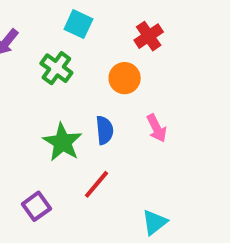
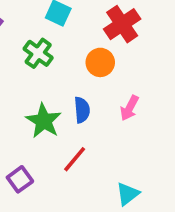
red cross: (149, 36) -> (122, 24), size x1.4
pink arrow: (157, 128) -> (129, 108), turned 55

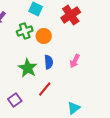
green cross: (38, 53) -> (25, 31), turned 35
orange circle: (100, 62) -> (44, 36), moved

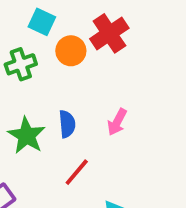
orange circle: (44, 36) -> (71, 51), moved
red line: (45, 89) -> (77, 172), moved

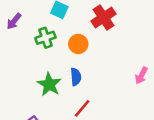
orange circle: (71, 51) -> (78, 44), moved
pink arrow: (117, 122) -> (141, 76), moved

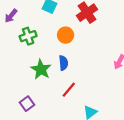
green cross: (45, 38) -> (28, 36), moved

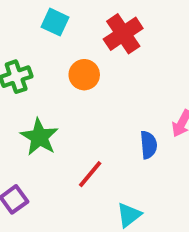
blue semicircle: (63, 63) -> (149, 145), moved

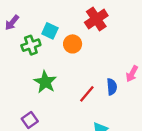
cyan square: (55, 22) -> (50, 31), moved
red line: (90, 174) -> (87, 94), moved

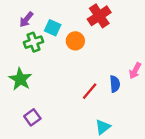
purple arrow: (12, 23) -> (26, 19), moved
green star: (45, 82) -> (20, 79), moved

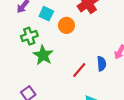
green cross: (33, 42) -> (29, 36), moved
green star: (20, 79) -> (43, 55), moved

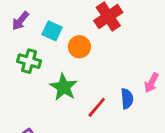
green cross: (29, 36) -> (29, 61), turned 35
green star: (43, 55) -> (64, 87), moved

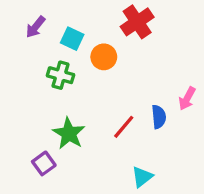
green cross: (29, 61) -> (61, 75), moved
green star: (64, 87) -> (69, 133), moved

